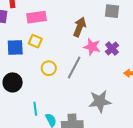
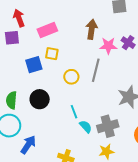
cyan line: (35, 109) -> (74, 112), moved

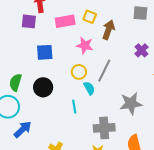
pink star: (108, 46) -> (85, 45), moved
yellow square: (52, 54) -> (90, 17), moved
cyan semicircle: (86, 127) -> (89, 88), moved

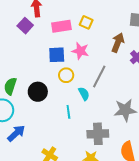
purple square: (29, 21) -> (25, 26), turned 35
brown arrow: (108, 30) -> (118, 43), moved
blue square: (45, 52) -> (57, 55), moved
yellow circle: (79, 72) -> (66, 75), moved

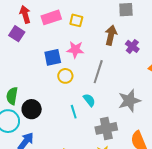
pink rectangle: (61, 26) -> (51, 17), moved
black circle: (38, 92) -> (32, 109), moved
cyan semicircle: (84, 94) -> (89, 100), moved

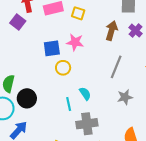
purple cross: (132, 46) -> (136, 31), moved
gray line: (98, 72) -> (116, 67), moved
gray star: (129, 101) -> (125, 97), size x0.7
gray cross: (106, 128) -> (87, 124), moved

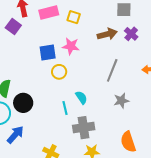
brown arrow: (112, 31) -> (107, 34), turned 60

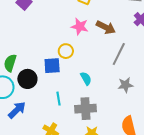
brown arrow: (107, 34) -> (106, 27), moved, turned 36
blue square: (48, 53) -> (52, 66), moved
cyan line: (65, 108) -> (58, 99), moved

